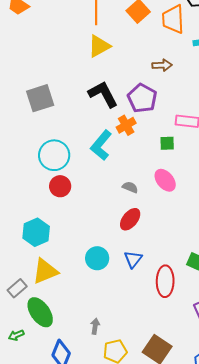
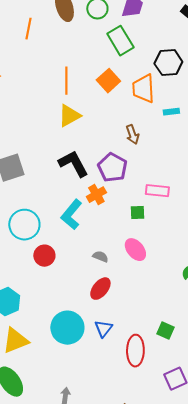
brown arrow: (162, 65) -> (132, 135), turned 72
red circle: (60, 186) -> (44, 256), moved
cyan circle: (97, 258) -> (67, 328), size x1.4

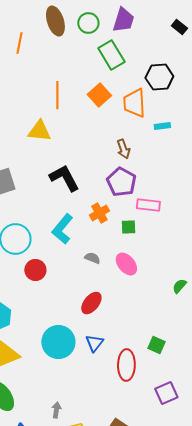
yellow triangle: (69, 116) -> (39, 131), moved, turned 35
purple pentagon: (112, 168) -> (121, 182), moved
orange cross: (96, 195) -> (99, 213), moved
gray semicircle: (100, 257) -> (92, 258), moved

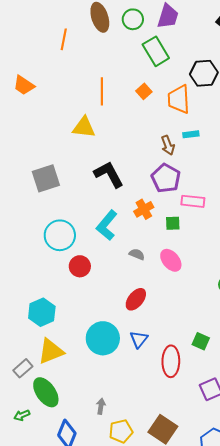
orange square: (99, 95) -> (144, 91), size x0.7
cyan rectangle: (162, 126) -> (191, 134), moved

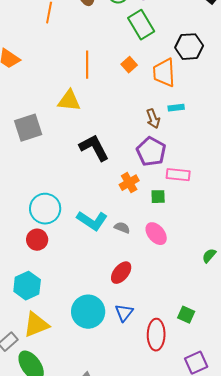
gray square: (46, 178) -> (28, 128), moved
cyan L-shape: (107, 225) -> (92, 221), moved, turned -96
red circle: (80, 266) -> (37, 240), moved

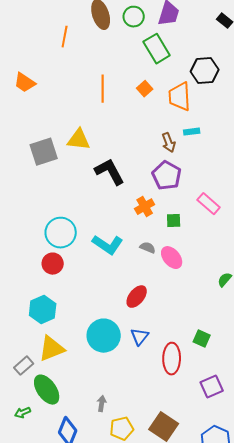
yellow triangle: (69, 101) -> (79, 140), moved
pink rectangle: (178, 175) -> (209, 204), moved, turned 35
gray semicircle: (122, 228) -> (148, 248), moved

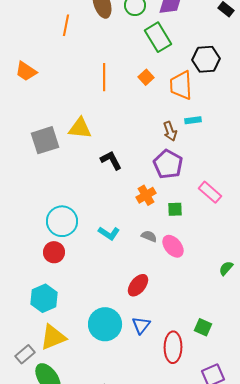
black L-shape: (110, 172) -> (111, 160), size x0.7
cyan L-shape: (108, 245) -> (109, 233), size x0.7

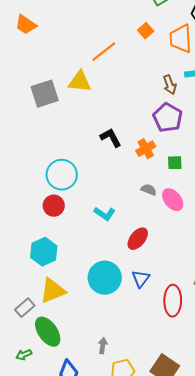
orange line: (104, 77) -> (104, 52), moved, turned 52
black L-shape: (111, 160) -> (111, 138), moved
cyan L-shape: (109, 233) -> (105, 214), moved

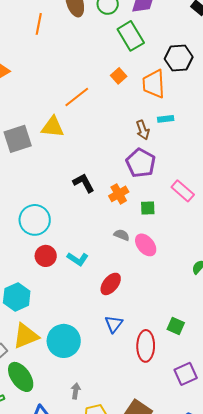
red circle: (54, 206) -> (46, 256), moved
cyan circle: (105, 278) -> (64, 341), moved

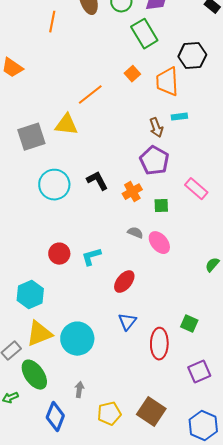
cyan circle: (35, 220) -> (54, 185), moved
cyan L-shape: (78, 259) -> (91, 257), turned 130
gray arrow: (76, 391) -> (79, 390), moved

